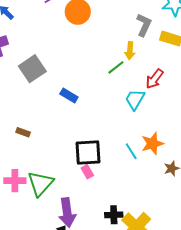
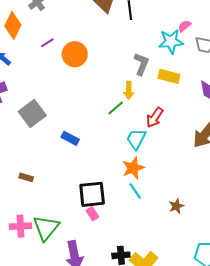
orange star: (152, 144) -> (133, 168), moved

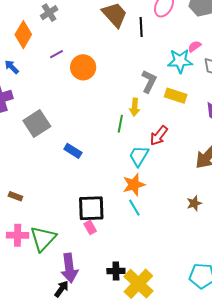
green line: (116, 108) -> (120, 124), turned -42
brown rectangle: (26, 177) -> (15, 196), moved
brown star: (176, 206) -> (194, 203), moved

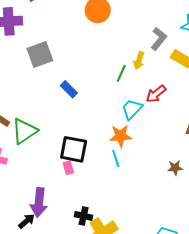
green triangle: (43, 239) -> (24, 131), moved

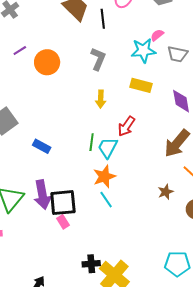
gray L-shape: (159, 39) -> (98, 59), moved
green line: (121, 74) -> (92, 142), moved
purple arrow: (39, 202) -> (42, 195), moved

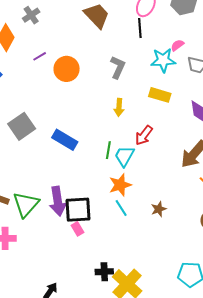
black line: (103, 19) -> (140, 28), moved
blue rectangle: (42, 146) -> (65, 140), moved, size x1.4
brown star: (166, 192) -> (159, 209), moved

